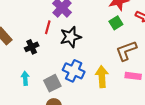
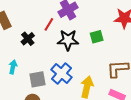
green square: (116, 23) -> (97, 37), moved
black cross: (32, 47) -> (28, 39), turned -32

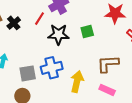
black cross: (28, 39) -> (14, 23), moved
blue cross: (62, 73) -> (52, 68), turned 35

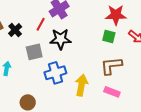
green square: (87, 32) -> (109, 36), moved, turned 32
gray square: (28, 73) -> (34, 52), moved

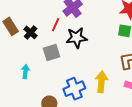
blue cross: (55, 73) -> (74, 89), moved

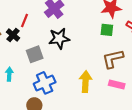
red line: (56, 25) -> (25, 21), moved
blue cross: (74, 89) -> (45, 83), moved

